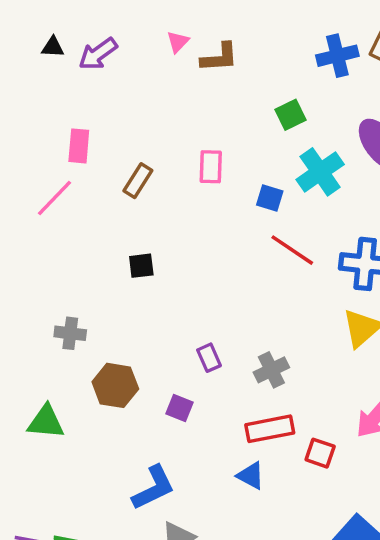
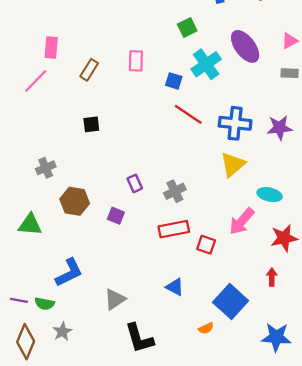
gray cross: (70, 333) -> (46, 168), turned -30
blue triangle: (251, 476) -> (175, 287), moved
blue L-shape: (153, 488) -> (69, 273), moved

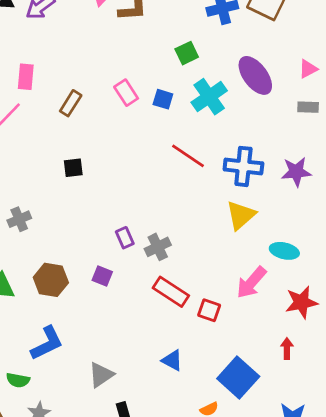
pink rectangle: (136, 61) -> (126, 93), turned -35
blue square: (174, 81) -> (163, 99), moved
gray cross: (175, 191) -> (158, 247), moved
brown hexagon: (75, 201) -> (51, 280), moved
red rectangle: (174, 229) -> (171, 292), turned 44

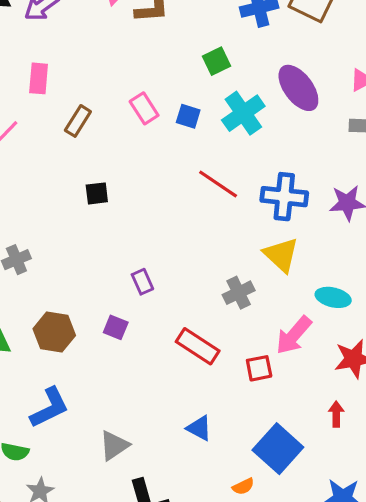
pink rectangle: (26, 77) -> (39, 78), moved
black square: (73, 168) -> (97, 193), moved
yellow triangle: (241, 215) -> (281, 255), turned -36
gray cross: (158, 247) -> (239, 293), moved
red square: (209, 310) -> (259, 368), moved, turned -30

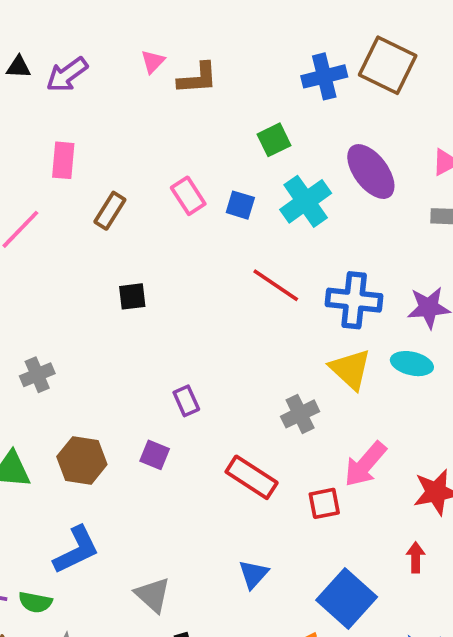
cyan ellipse: (333, 297) -> (412, 364), moved
blue triangle: (199, 428) -> (253, 574), turned 44
gray triangle: (114, 445) -> (153, 595), turned -44

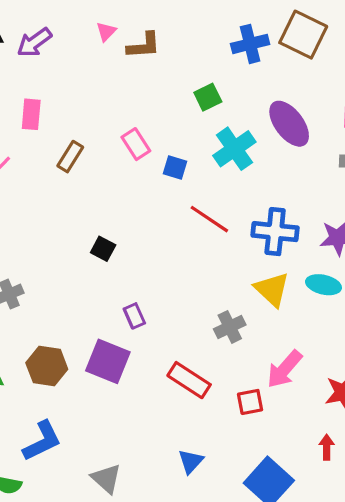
blue square: (240, 205) -> (175, 167), moved
black square: (132, 296) -> (103, 249), moved, turned 35
purple square: (155, 455) -> (108, 361), size x1.8

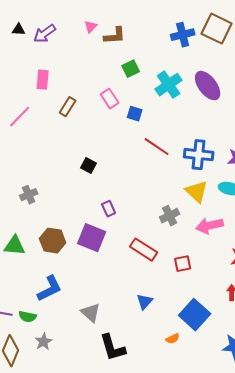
green square: (208, 97) -> (131, 69), moved
cyan cross: (234, 149) -> (169, 85), moved
pink arrow: (284, 369) -> (210, 226), moved, turned 36

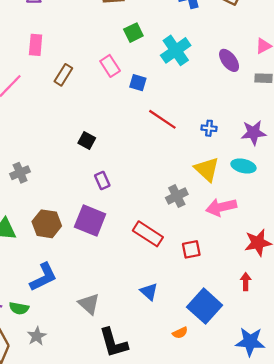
purple ellipse: (208, 86) -> (229, 60), moved, size x0.7
blue cross: (199, 155) -> (209, 128), size x0.5
purple rectangle: (109, 209) -> (102, 180), moved
blue triangle: (145, 302) -> (149, 292), turned -30

